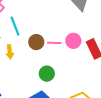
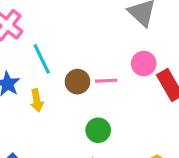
pink circle: (73, 41) -> (144, 64), moved

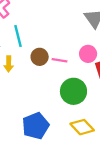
green circle: (98, 130) -> (73, 91), moved, size x1.5

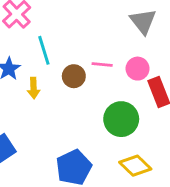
pink line: (59, 60) -> (102, 65), moved

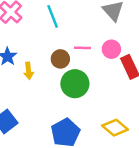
cyan line: (44, 50) -> (53, 16), moved
green circle: (121, 119) -> (75, 84), moved

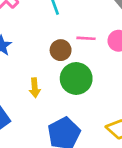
yellow arrow: (29, 71) -> (35, 88), moved

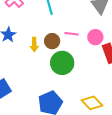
yellow arrow: (35, 88) -> (34, 45), moved

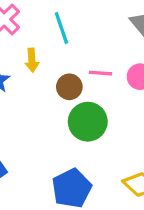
yellow arrow: (34, 45) -> (32, 60), moved

